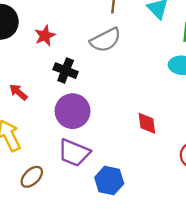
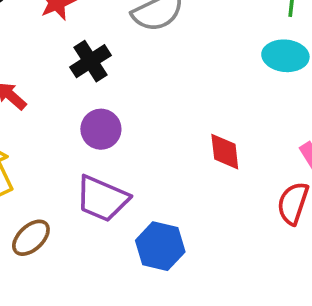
black cross: (66, 71) -> (91, 61), turned 35
purple circle: (73, 111) -> (101, 129), size x0.7

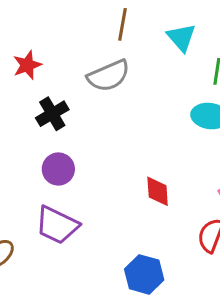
blue hexagon: (160, 246) -> (144, 274), moved

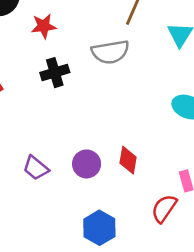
purple circle: (58, 169) -> (87, 164), moved
purple trapezoid: (57, 225) -> (36, 168), size x0.7

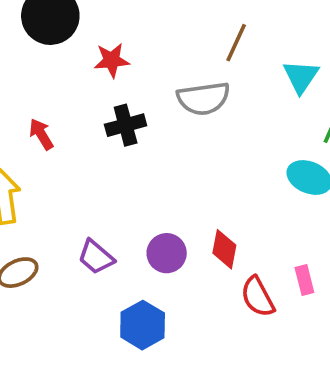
red semicircle: (164, 208) -> (258, 297), moved, turned -64
blue hexagon: (99, 228) -> (143, 325), moved

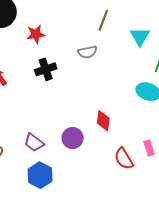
gray semicircle: (203, 98) -> (87, 52), size x0.7
red diamond: (224, 249) -> (103, 121), moved
blue hexagon: (143, 325) -> (40, 175), moved

